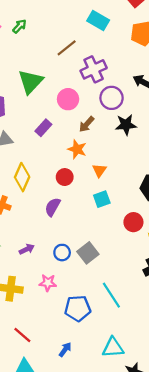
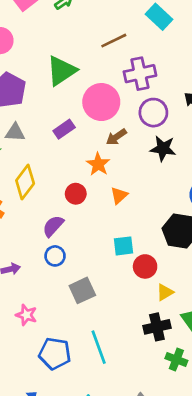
pink circle: (68, 99) -> (101, 102), size x1.4
cyan square: (102, 199) -> (123, 246), moved
blue circle: (62, 253) -> (55, 256), moved

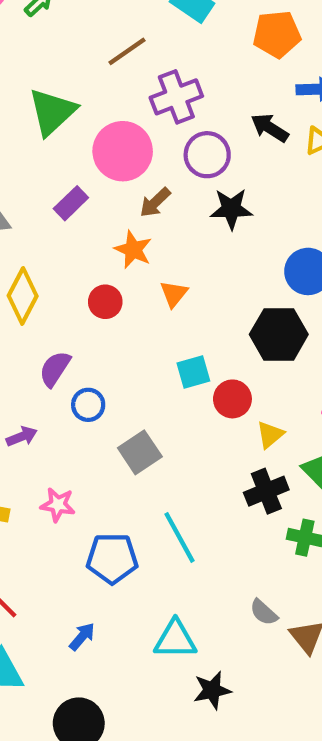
purple semicircle: (53, 226) -> (55, 369), moved

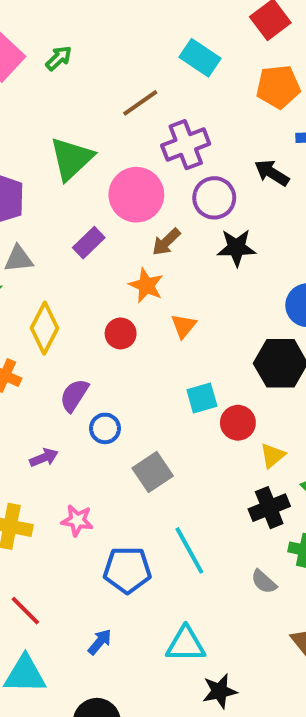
gray semicircle: (264, 612) -> (264, 582), moved

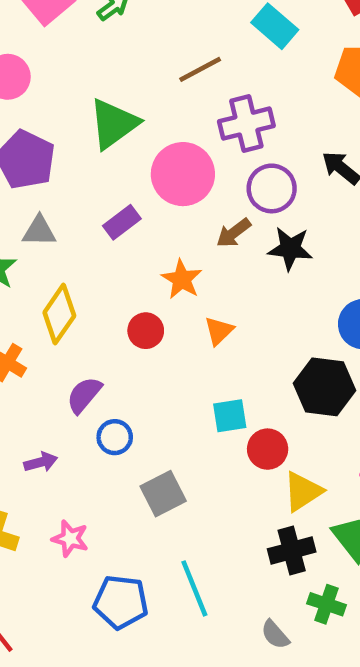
brown arrow: (166, 242) -> (234, 233), moved
yellow triangle: (273, 456) -> (303, 491), size x1.4

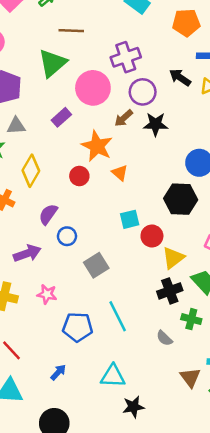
brown line: (200, 69) -> (71, 31), moved, turned 35
orange star: (182, 279) -> (97, 146), size x1.4
orange triangle: (219, 331) -> (120, 173), turned -30
purple arrow: (41, 462) -> (27, 253), size x1.5

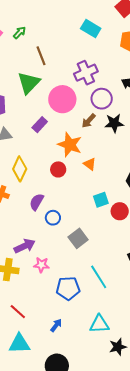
brown line: (71, 31) -> (41, 56), turned 72
purple arrow: (27, 253) -> (25, 246), moved

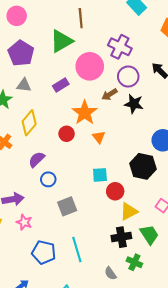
purple cross: (86, 73) -> (120, 47), turned 35

